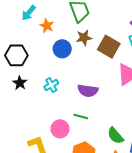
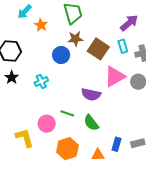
blue circle: (62, 49) -> (61, 55), moved
purple semicircle: (88, 91) -> (91, 94), moved
green semicircle: (115, 136) -> (91, 123), moved

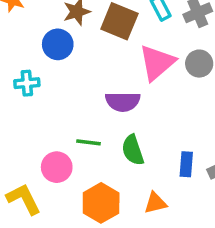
cyan cross: (41, 82) -> (27, 83), moved, turned 32
green semicircle: (91, 123) -> (133, 150), turned 30
blue rectangle: (116, 144) -> (186, 164), moved

